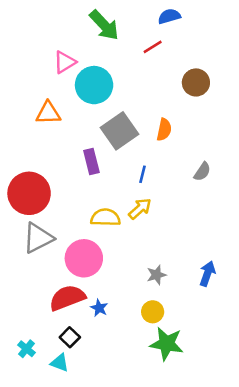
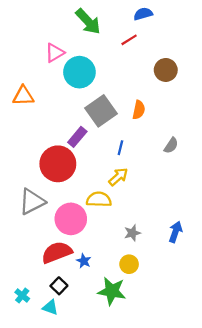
orange triangle: (48, 113) -> (23, 96), moved
purple rectangle: (91, 161) -> (77, 137), turned 54
red circle: (29, 193) -> (58, 164), moved
yellow semicircle: (105, 218) -> (99, 199), moved
green star: (167, 344) -> (112, 291), moved

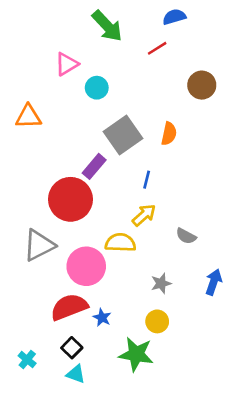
cyan circle: (79, 72) -> (97, 88), size x0.6
gray semicircle: (171, 146) -> (186, 236), moved, turned 84
cyan triangle: (50, 307) -> (76, 374), moved

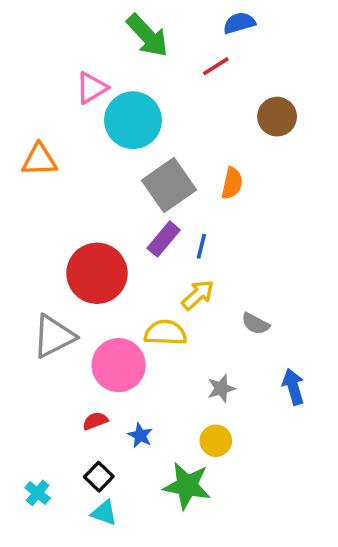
cyan circle: (97, 88) -> (133, 120), size x1.8
purple rectangle: (94, 166) -> (164, 239), moved
blue arrow: (214, 282) -> (293, 387), turned -35
red semicircle: (69, 307) -> (95, 421), size x0.5

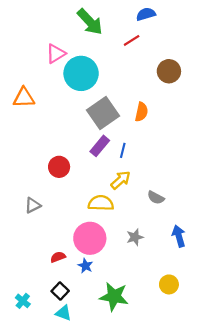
red circle: (97, 273) -> (59, 167), size x0.6
gray triangle: (54, 336) -> (33, 205), size x0.6
pink circle: (119, 365) -> (90, 238), moved
yellow circle: (216, 441) -> (169, 284), moved

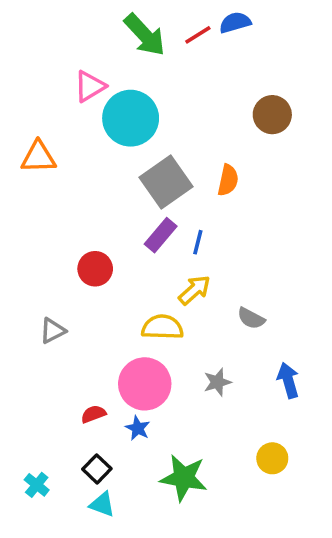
red line: (132, 40) -> (198, 35), moved

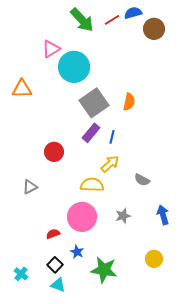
brown circle: (272, 115) -> (154, 29), moved
blue star: (138, 428) -> (77, 252), moved

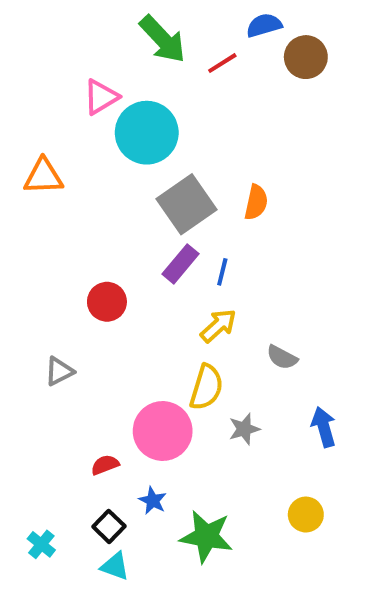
red line: (112, 20) -> (222, 63), moved
yellow semicircle: (92, 185) -> (206, 387), moved, turned 105

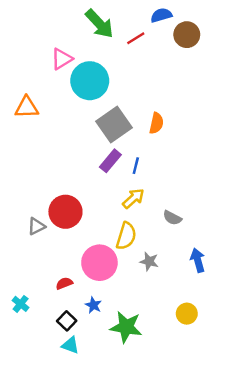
red circle: (107, 302) -> (65, 212), moved, size x1.4
gray star: (244, 429) -> (149, 261), turned 30
cyan cross: (41, 544) -> (21, 304), moved

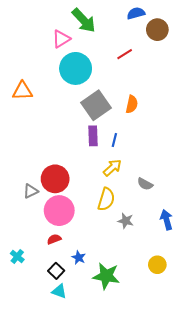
red line: (136, 38) -> (125, 54), moved
pink triangle: (62, 59) -> (61, 39), moved
purple rectangle: (110, 161) -> (93, 136), turned -42
pink circle: (99, 263) -> (59, 211), moved

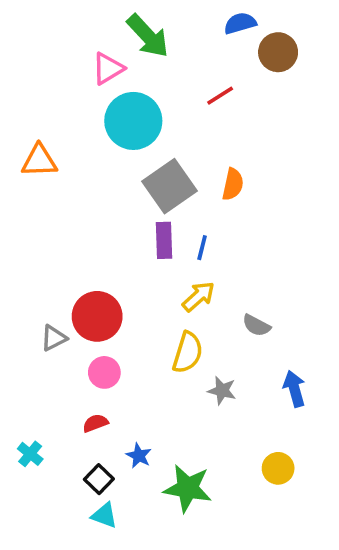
pink circle: (59, 211) -> (104, 372), size x0.6

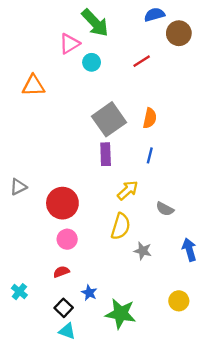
cyan circle: (133, 121) -> (92, 62), moved, size x0.5
orange triangle: (39, 161) -> (33, 86), moved
blue line: (202, 248) -> (150, 155), moved
gray triangle: (54, 338) -> (18, 187), moved

